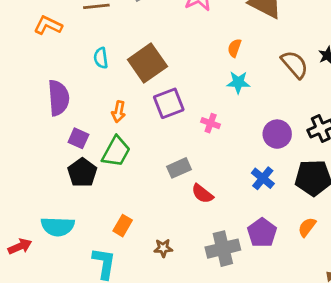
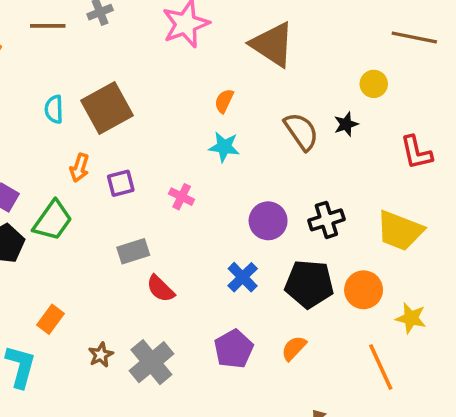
cyan semicircle: (101, 58) -> (54, 109), moved
purple square: (169, 103) -> (121, 183), moved, size x0.7
orange arrow: (119, 112) -> (80, 168), moved
brown star: (163, 248) -> (101, 355), turned -30
gray cross: (223, 249) -> (151, 362), moved, turned -32

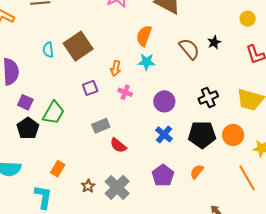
yellow circle: (374, 84) -> (248, 19), moved
orange semicircle: (224, 101) -> (144, 36), size x1.5
orange arrow: (80, 168) -> (116, 68), moved
purple circle: (268, 221) -> (164, 101), moved

